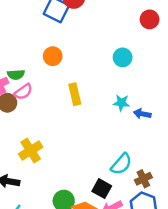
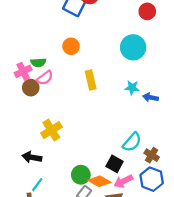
red circle: (150, 19) -> (147, 11), moved
cyan circle: (123, 57) -> (133, 47), size x1.5
brown cross: (143, 179) -> (152, 155), turned -32

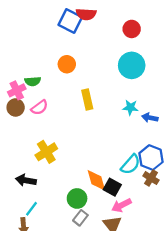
red circle: (147, 11) -> (132, 29), moved
pink semicircle: (45, 78) -> (39, 107), moved
brown circle: (31, 88) -> (16, 107), moved
blue hexagon: (152, 179) -> (151, 158), moved
orange diamond: (99, 181) -> (96, 180), moved, turned 45

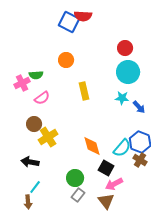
red circle: (132, 29) -> (125, 48), moved
cyan circle: (132, 65) -> (128, 72), moved
brown circle: (16, 107) -> (34, 124), moved
blue arrow: (150, 118) -> (139, 107), turned -144
orange diamond: (96, 180) -> (92, 146), moved

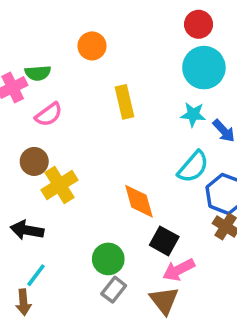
cyan semicircle: (122, 148) -> (193, 167), moved

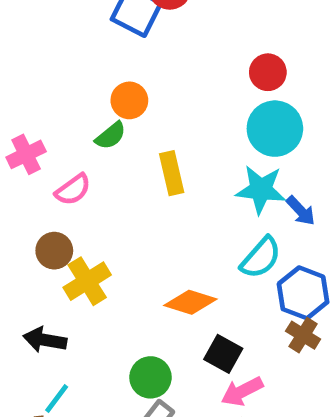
green semicircle: (38, 73) -> (111, 136), moved, turned -35
cyan star: (193, 115) -> (261, 190), size x1.5
orange diamond: (139, 201) -> (190, 302), turned -57

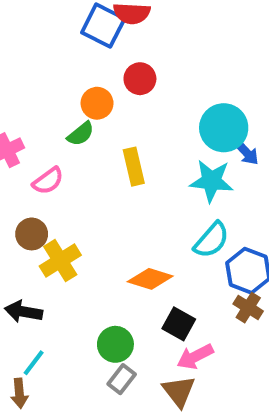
red circle: (268, 72) -> (140, 79), moved
blue arrow: (301, 211) -> (246, 152), moved

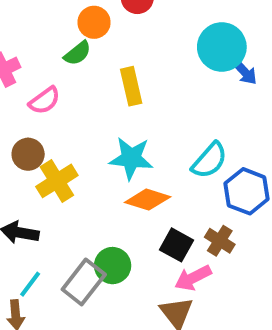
cyan star: (211, 181) -> (131, 158), moved
brown cross: (248, 308) -> (220, 241), moved
gray rectangle: (122, 379) -> (84, 282), moved, size x1.5

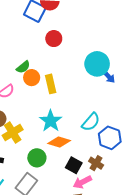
orange circle: (94, 22) -> (32, 78), moved
cyan star: (131, 158) -> (51, 121), turned 30
green circle: (113, 266) -> (37, 158), moved

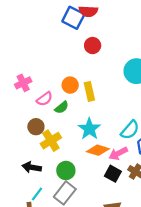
green semicircle: (23, 67) -> (62, 107), moved
green circle: (37, 158) -> (66, 171), moved
pink arrow: (82, 182) -> (118, 153), moved

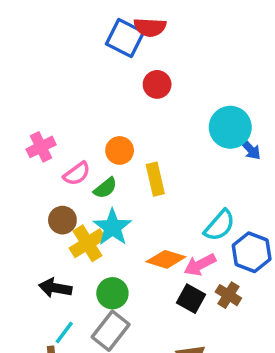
yellow rectangle: (89, 91) -> (155, 179), moved
cyan star: (89, 129) -> (112, 227), moved

